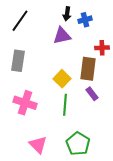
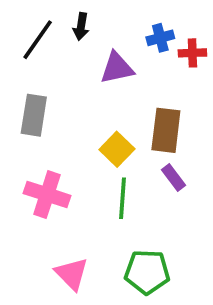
black arrow: (67, 14) -> (81, 26), moved
red cross: (102, 48) -> (192, 53), moved
green pentagon: (78, 144) -> (147, 272), turned -30

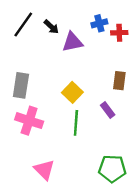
black arrow: (81, 26) -> (51, 27), moved, turned -56
gray rectangle: (34, 115) -> (21, 85), moved
brown rectangle: (166, 130) -> (119, 81), moved, size x0.7
green pentagon: (147, 272) -> (112, 169), moved

